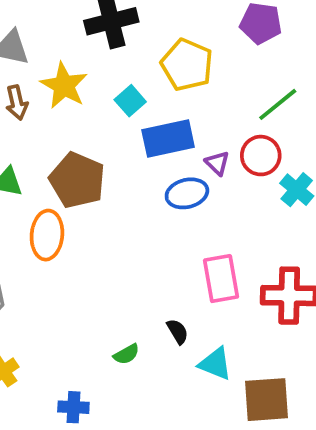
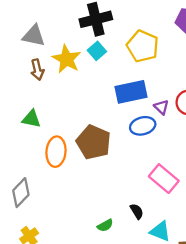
cyan square: (130, 101) -> (97, 51), moved
brown pentagon: (77, 180) -> (93, 142), moved
pink rectangle: (221, 279) -> (164, 179), turned -40

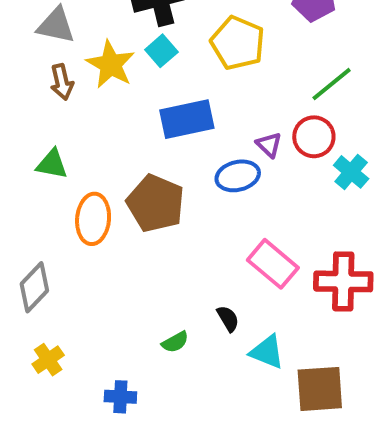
blue rectangle: (131, 92) -> (187, 119), moved

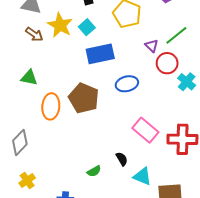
cyan square: (161, 51) -> (87, 27), moved
brown arrow: (62, 82) -> (34, 34), turned -42
purple triangle: (269, 145) -> (152, 46), moved

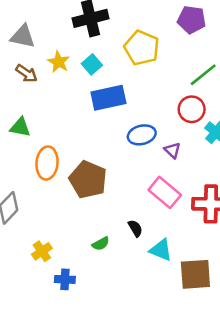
yellow star: (60, 25) -> (59, 62), size x0.7
purple triangle: (152, 46) -> (172, 150), moved
brown pentagon: (84, 98) -> (88, 180), moved
yellow cross: (27, 180) -> (42, 251), moved

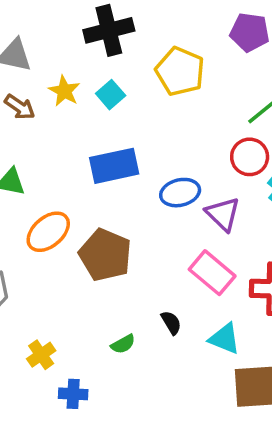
blue rectangle: (108, 98) -> (114, 166), moved
purple triangle: (172, 150) -> (223, 214), size x1.5
orange ellipse: (47, 163) -> (48, 232), turned 44
cyan triangle: (161, 250) -> (225, 339), moved

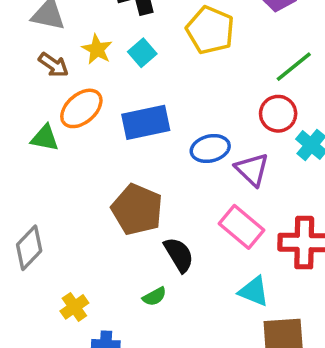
orange ellipse: (48, 232) -> (81, 108), moved
black semicircle: (171, 323) -> (179, 255), moved, size x1.5

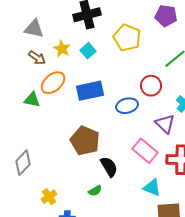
red circle: (278, 114) -> (151, 86), moved
purple triangle: (252, 169) -> (165, 124), moved

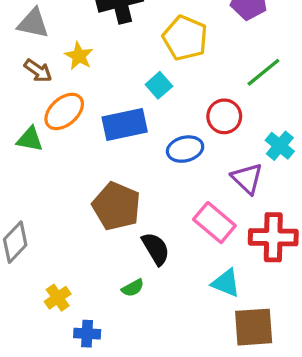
cyan square: (88, 51) -> (159, 85), moved

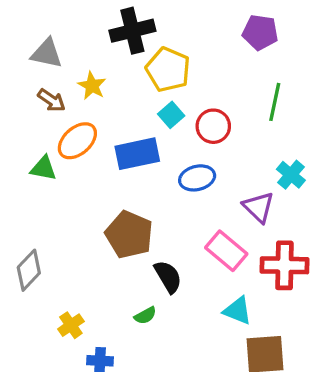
yellow pentagon: (185, 38) -> (168, 70), moved
green line: (263, 72) -> (275, 102), turned -39
red circle: (224, 116) -> (213, 126), moved

